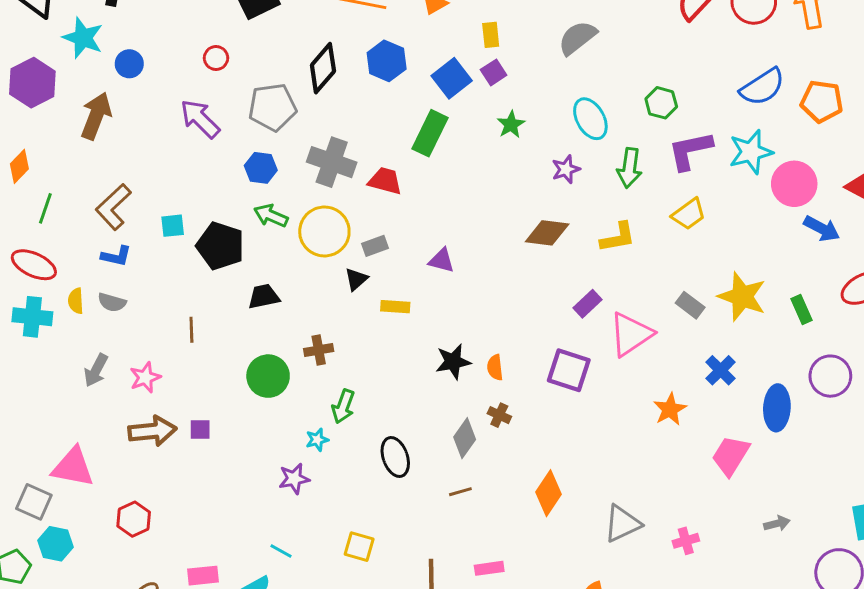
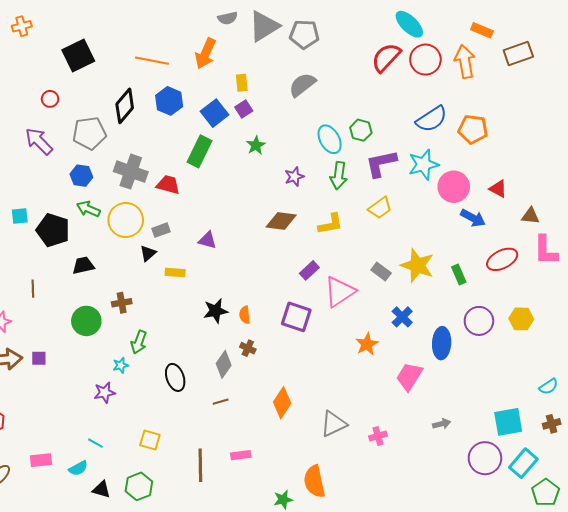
cyan ellipse: (590, 119) -> (330, 139), moved

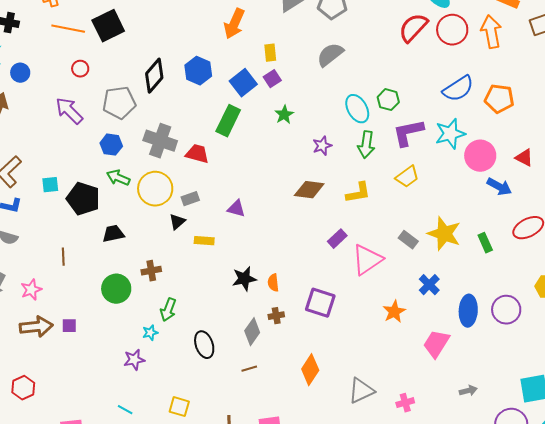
orange line: (152, 61) -> (68, 29), moved
purple square: (296, 317) -> (320, 303), moved
purple circle: (479, 321) -> (506, 310), moved
brown cross: (248, 348) -> (276, 316), turned -35

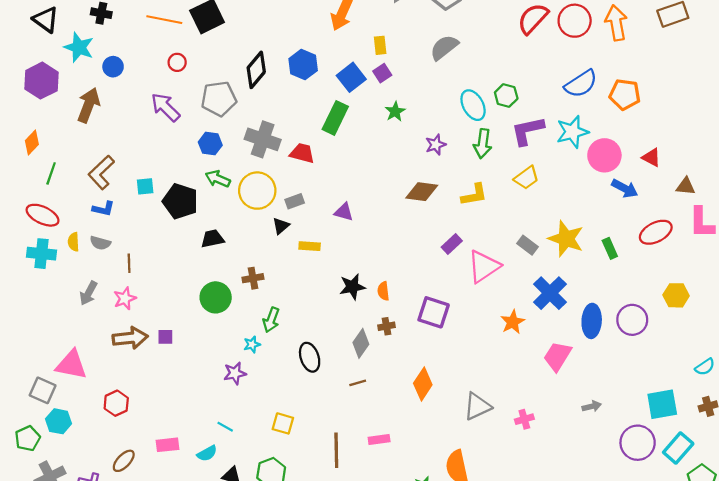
brown line: (63, 257) -> (129, 263), moved
blue cross: (429, 285) -> (550, 293), size x1.5

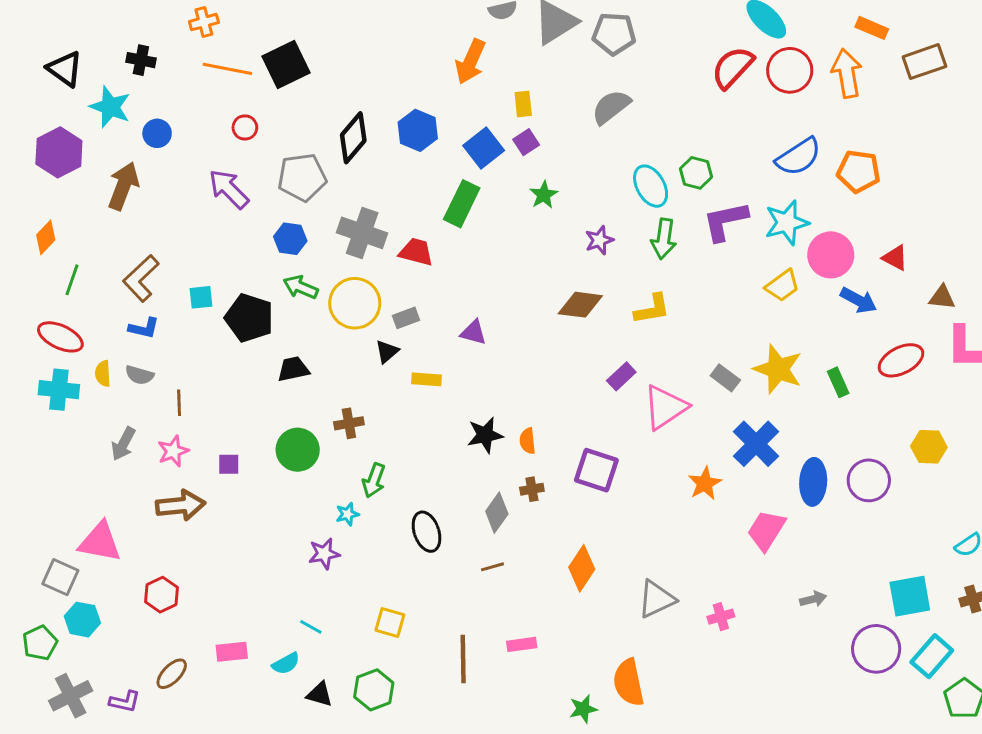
yellow trapezoid: (526, 178) -> (782, 286), moved
purple square: (165, 337) -> (229, 464), moved

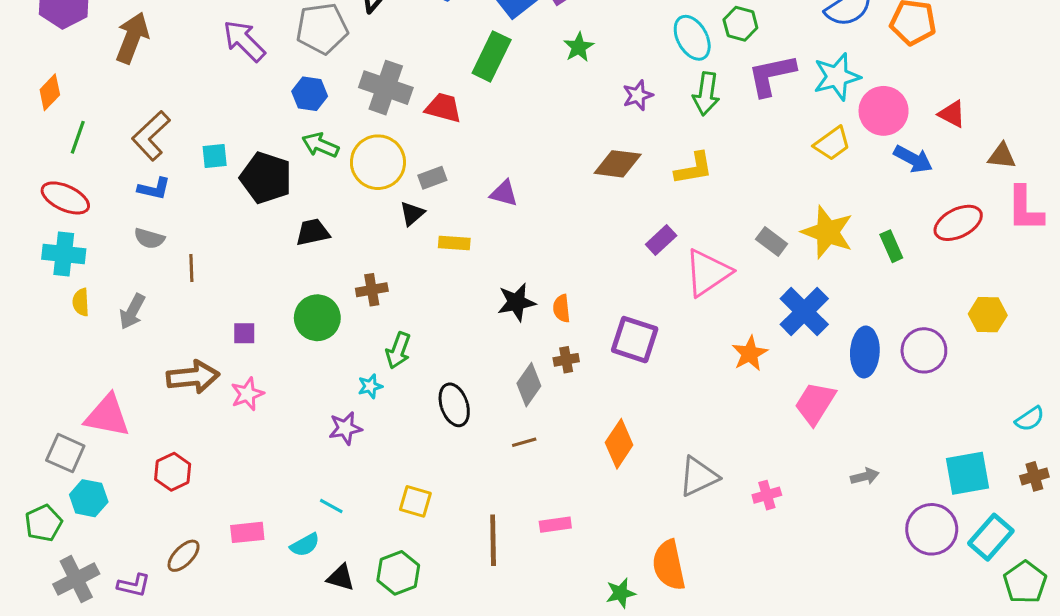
yellow semicircle: (103, 374) -> (81, 302), moved
pink star: (173, 451) -> (247, 394), moved

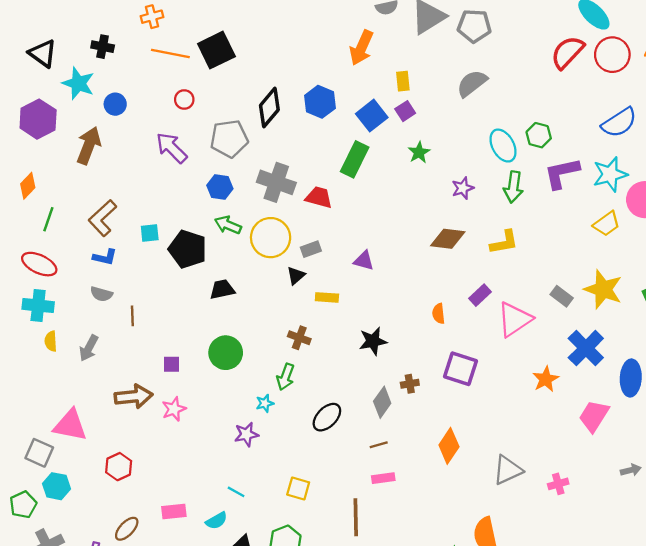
brown cross: (372, 290) -> (299, 338), moved, turned 30
orange semicircle: (562, 308) -> (439, 314), moved
black ellipse: (454, 405) -> (327, 417), turned 64
pink rectangle: (555, 525) -> (383, 478), moved

